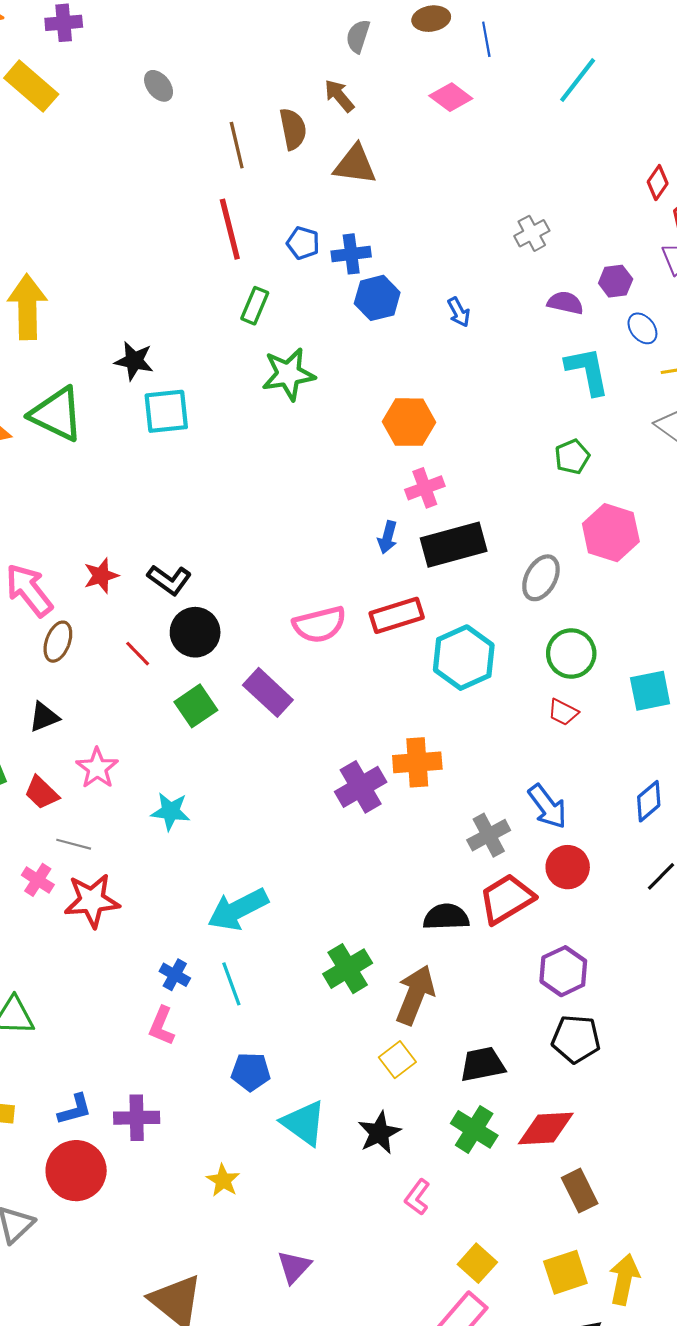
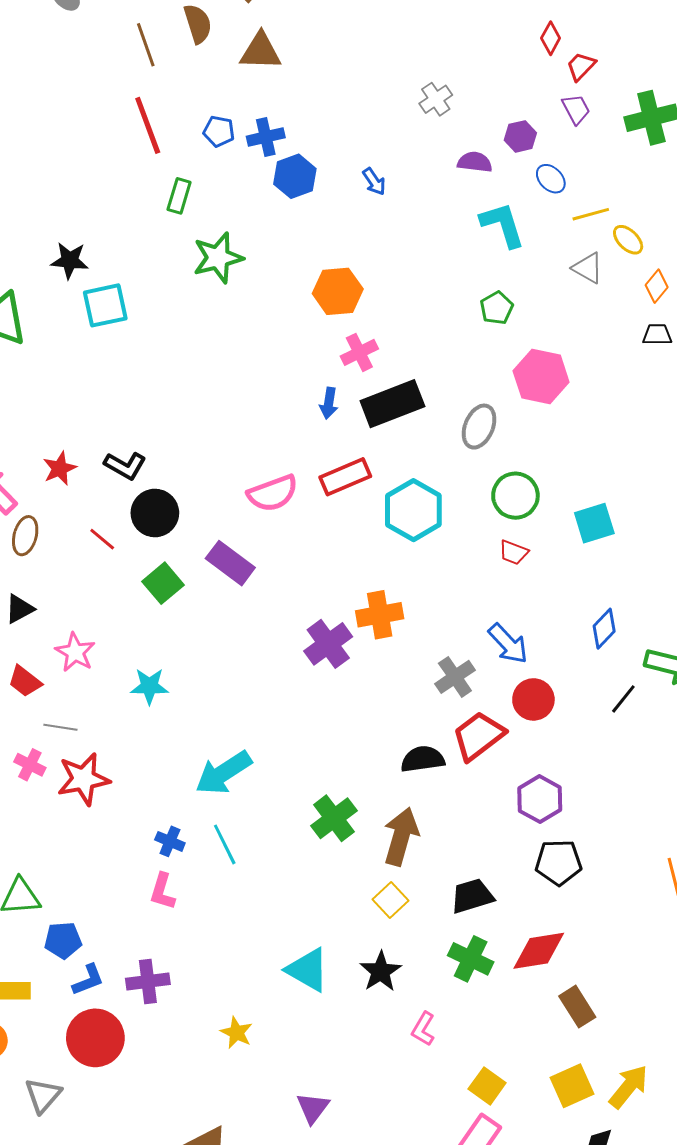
blue pentagon: (251, 1072) -> (63, 940), moved
yellow arrow: (624, 1279) -> (629, 1087), turned 33

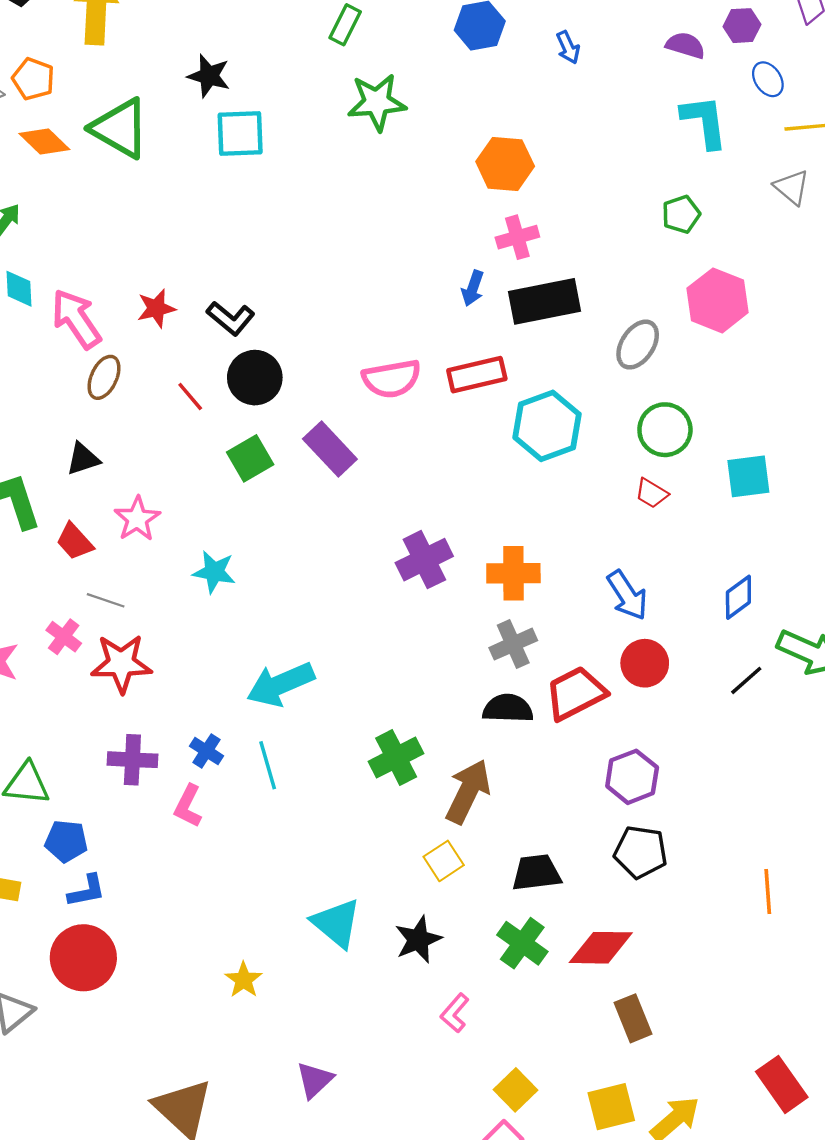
orange cross: (380, 615) -> (513, 573), moved
gray cross: (455, 677) -> (513, 644), moved
purple cross: (148, 981) -> (132, 760), moved

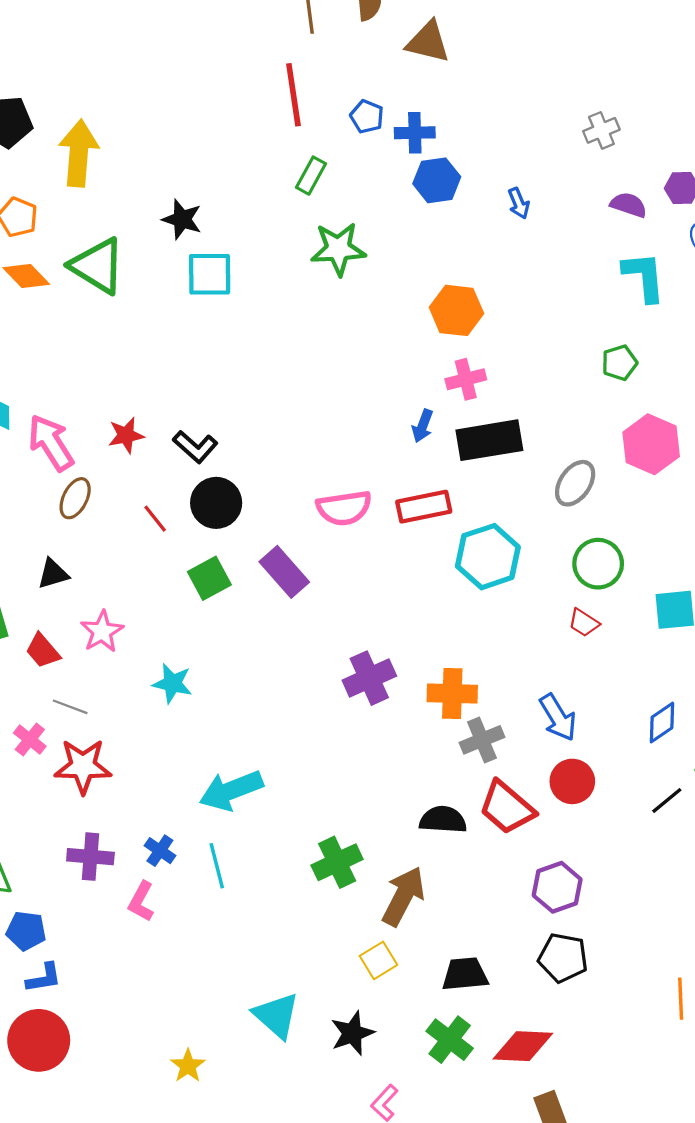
gray cross: (513, 644) -> (482, 740), moved
red trapezoid: (576, 693) -> (507, 808), turned -114

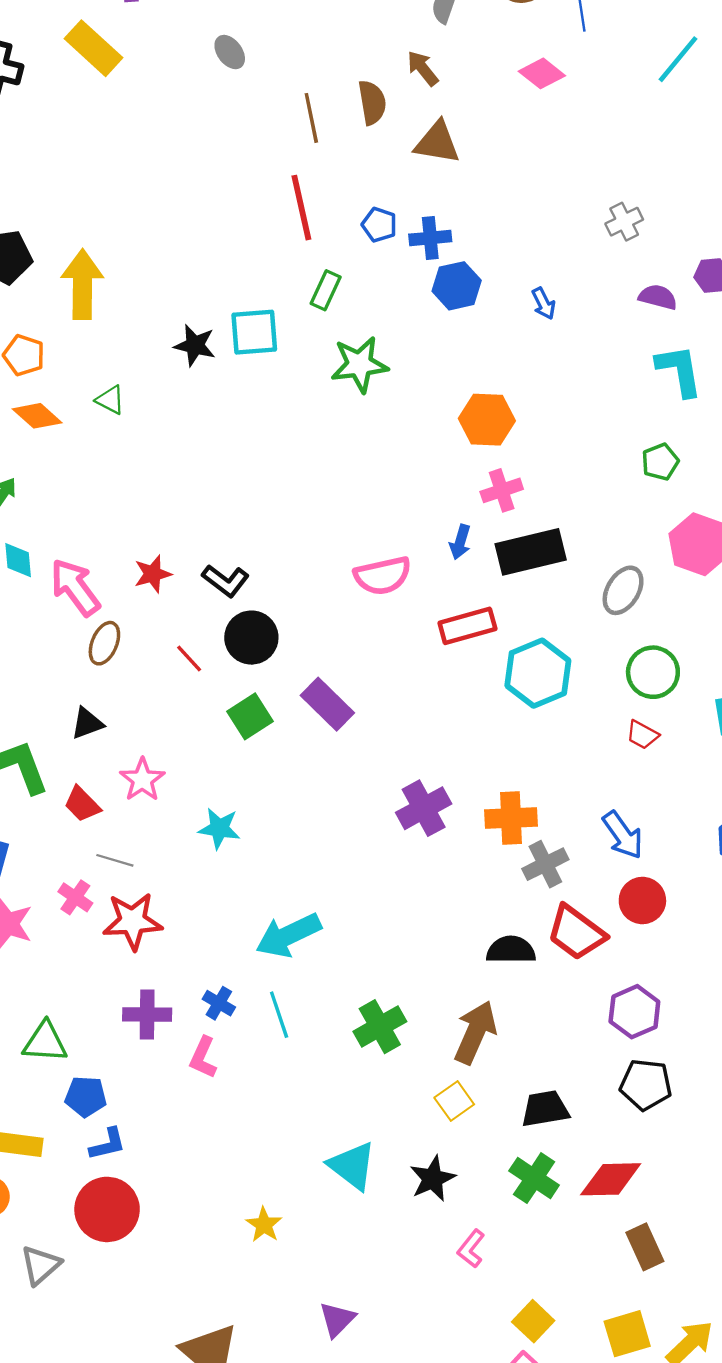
green triangle: (97, 266) -> (110, 400), size x0.5
cyan square: (210, 274) -> (254, 332), moved
pink semicircle: (344, 508) -> (383, 576), moved
green cross: (337, 862) -> (380, 1027), moved

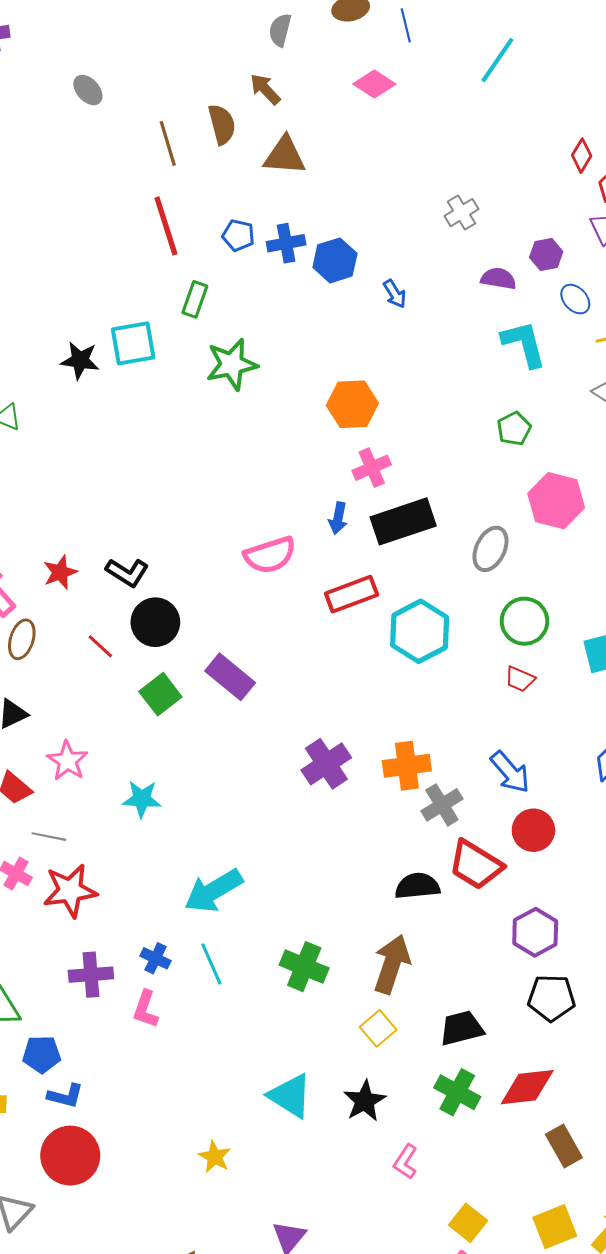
blue hexagon: (457, 286) -> (335, 260), moved
green cross: (380, 1027) -> (304, 967), turned -33
blue L-shape: (108, 1144) -> (65, 1096), turned 33

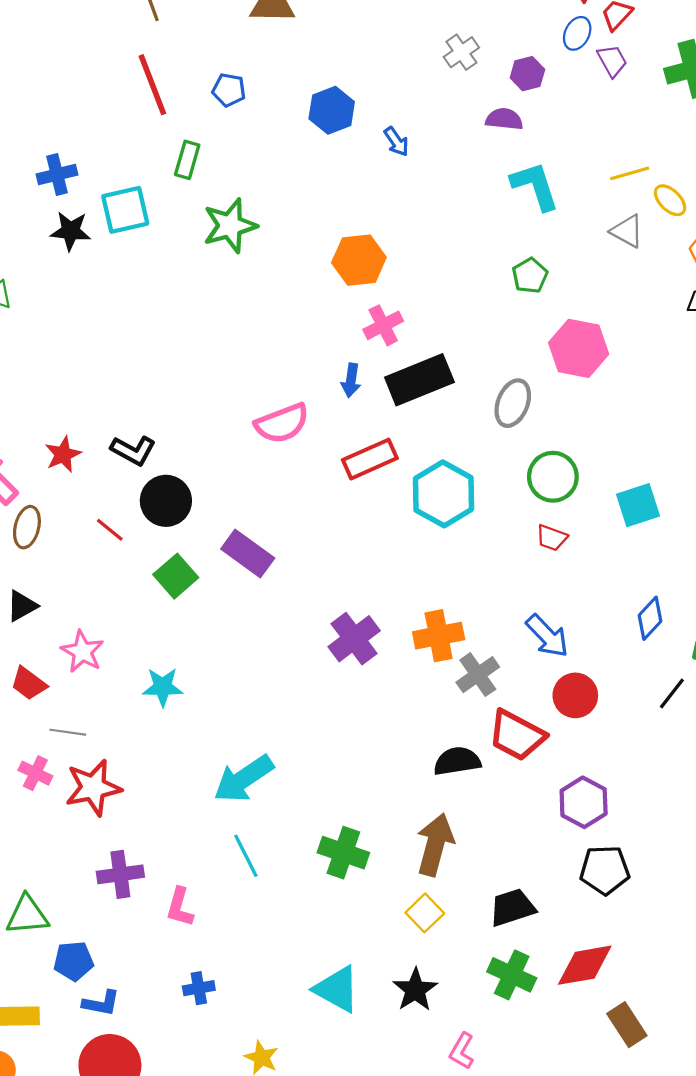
blue cross: (286, 243) -> (57, 175), moved
purple hexagon: (546, 255) -> (527, 74), moved
blue ellipse: (575, 299) -> (577, 33), moved, turned 72
blue cross: (155, 958) -> (199, 988), moved, turned -32

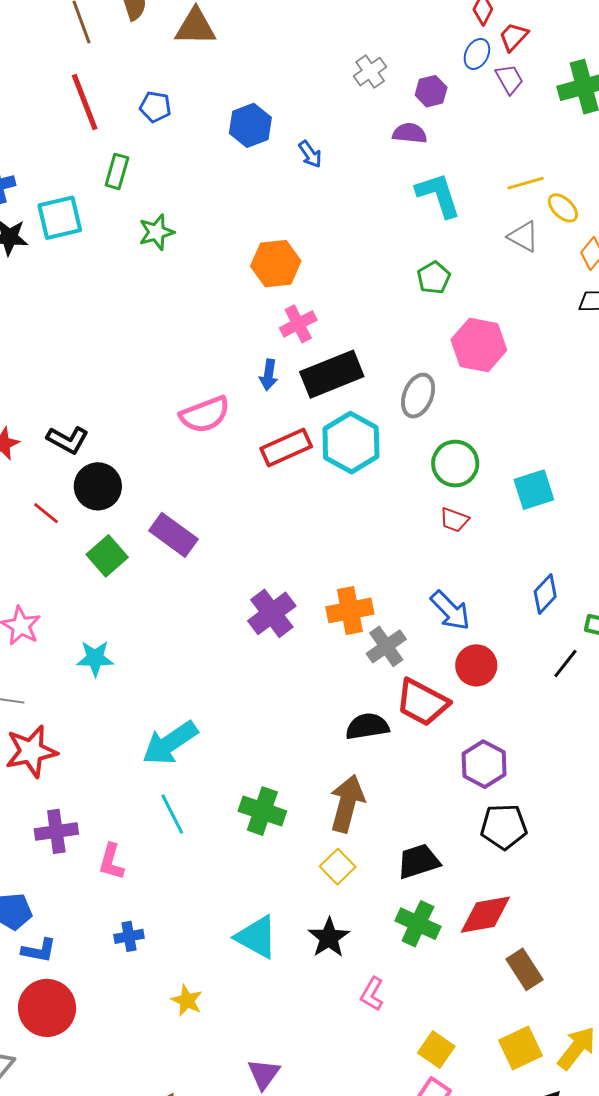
green star: (230, 226) -> (156, 232), size x0.7
cyan hexagon: (444, 494) -> (351, 443), moved

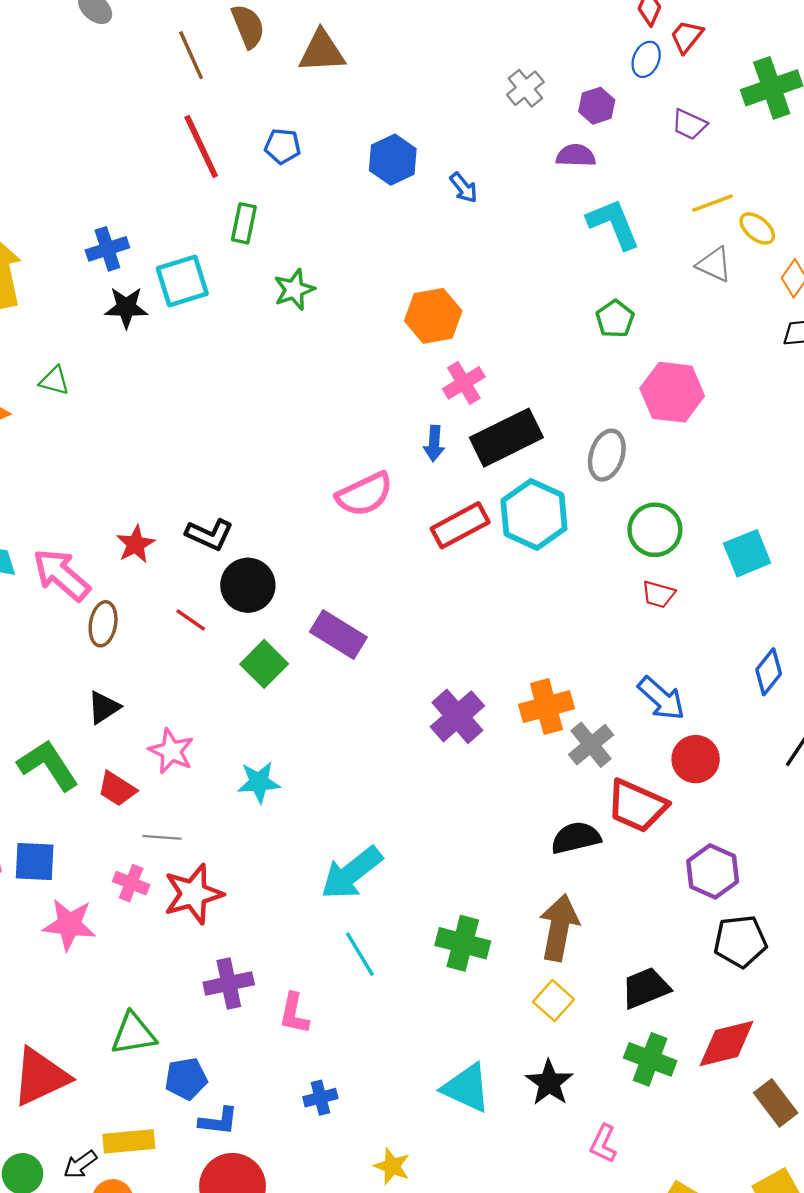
purple trapezoid: (509, 79) -> (689, 124), moved, turned 148

